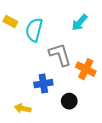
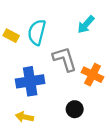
yellow rectangle: (10, 21) -> (11, 36), moved
blue cross: (43, 84) -> (30, 81), moved, size x1.4

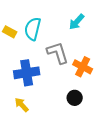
black circle: (75, 109) -> (75, 98), moved
yellow arrow: (25, 117) -> (22, 105), turned 35

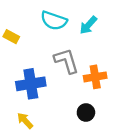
cyan semicircle: (33, 29) -> (54, 21), moved, turned -85
orange cross: (83, 67) -> (95, 77), turned -36

